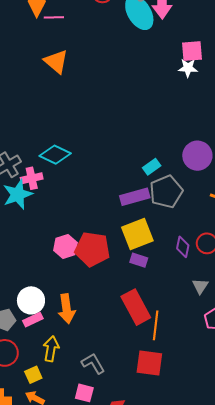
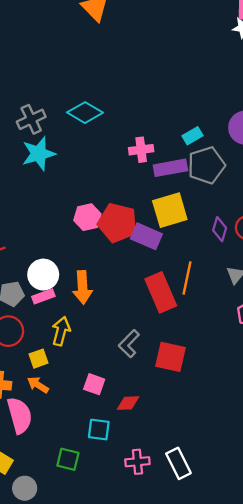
pink cross: (32, 178) -> (141, 150), moved
purple rectangle: (139, 260) -> (146, 236), moved, size x1.5
orange line: (156, 325) -> (187, 278), moved
gray L-shape: (93, 363) -> (129, 344), moved, turned -110

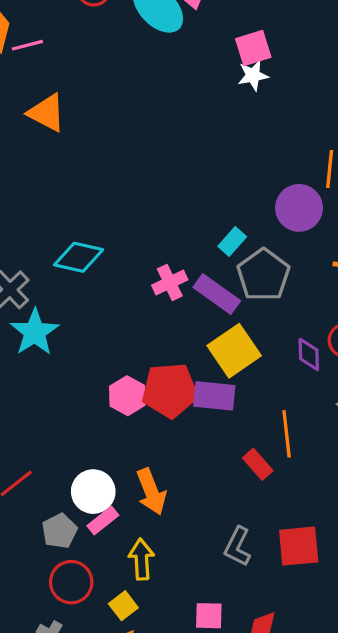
purple rectangle: (170, 168) -> (217, 294), turned 64
red rectangle: (161, 292) -> (258, 464), size x0.6

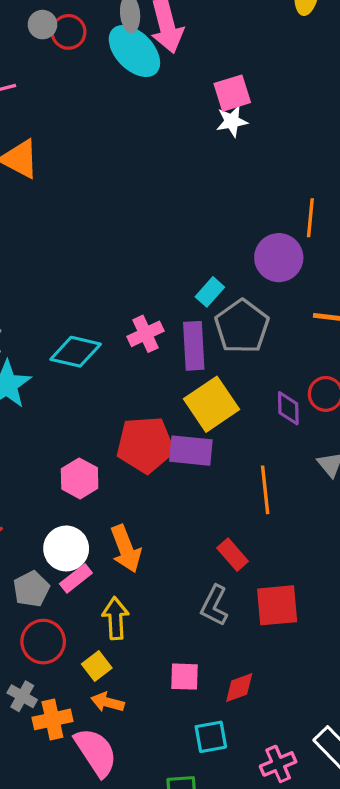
cyan diamond: (79, 257) -> (76, 352), moved
purple rectangle: (217, 294) -> (194, 346), turned 51
pink hexagon: (127, 396) -> (80, 478), moved
red rectangle: (258, 464) -> (233, 555), moved

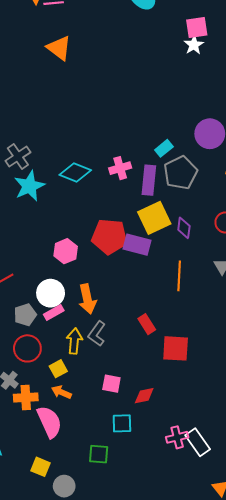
white star: (232, 121) -> (194, 45), turned -30
purple diamond: (288, 408) -> (184, 228), moved
red rectangle: (233, 555) -> (147, 324), moved
gray L-shape: (214, 606) -> (97, 334), moved
pink cross: (278, 764) -> (177, 437), moved

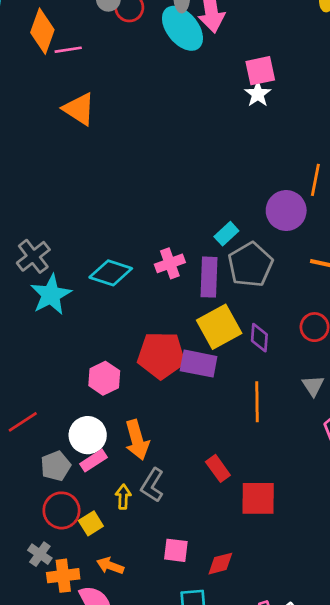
yellow arrow: (74, 341) -> (123, 497), size x0.7
yellow square: (58, 369) -> (91, 523), moved

